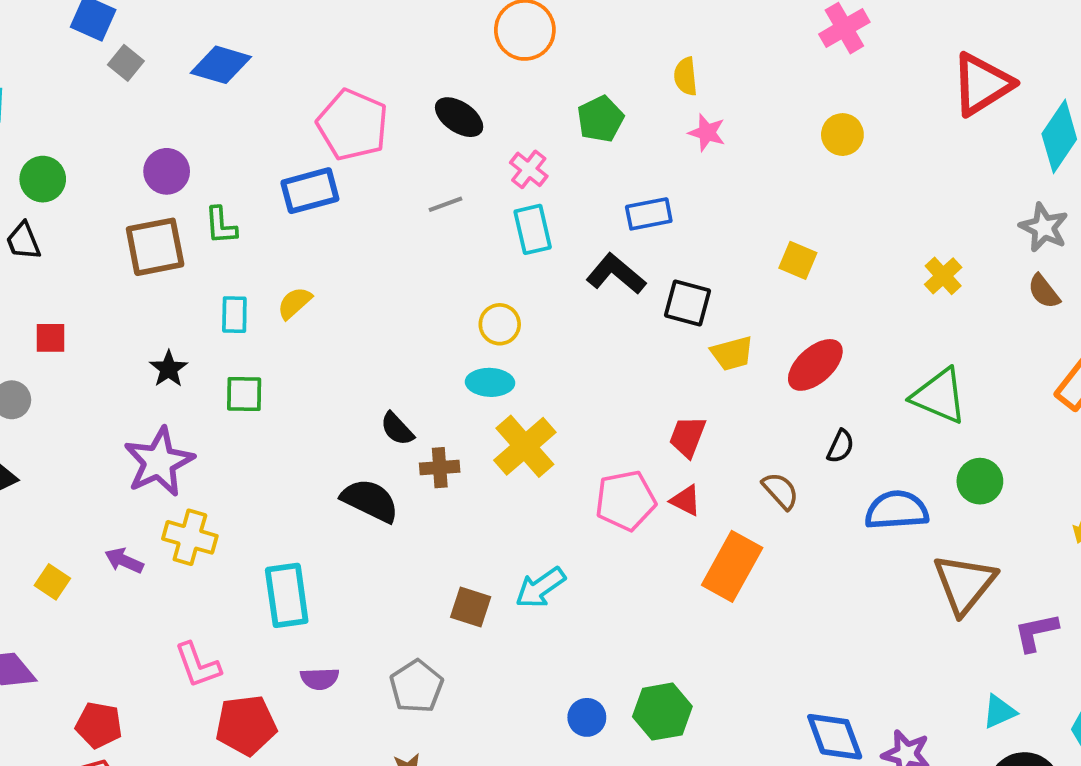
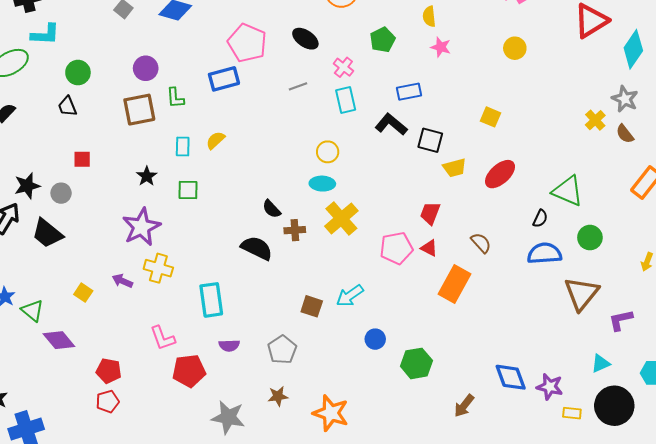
yellow cross: (943, 276) -> (595, 120), moved
black semicircle: (841, 446) -> (540, 218), moved
blue circle: (587, 717) -> (375, 339), moved

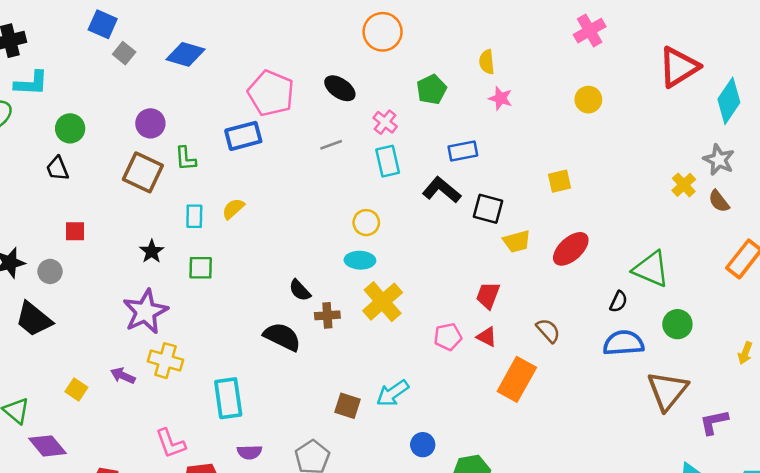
brown square: (139, 110) -> (143, 172), turned 36
yellow square: (490, 117) -> (560, 181), turned -36
pink pentagon: (396, 248) -> (448, 337), size x0.7

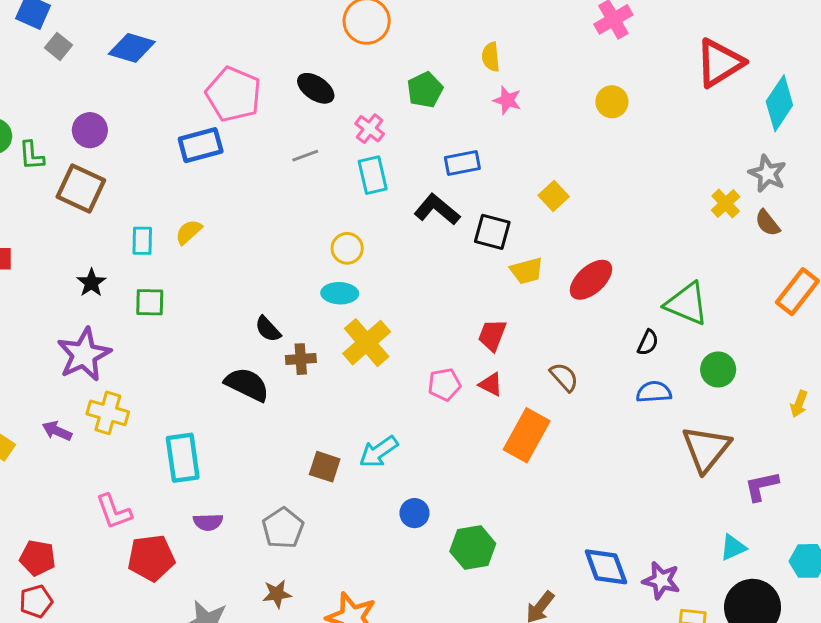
green L-shape: (186, 159) -> (32, 156), moved
yellow square: (560, 181) -> (554, 196), moved, turned -30
blue semicircle: (624, 343) -> (654, 392), size x0.7

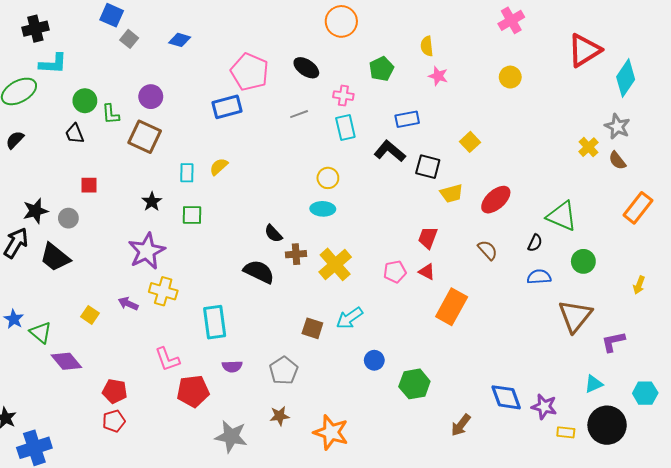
blue diamond: (132, 48) -> (180, 40), size x0.7
pink cross: (370, 129) -> (343, 96), turned -30
yellow cross: (367, 343) -> (335, 264), moved
brown semicircle: (564, 377) -> (488, 250), moved

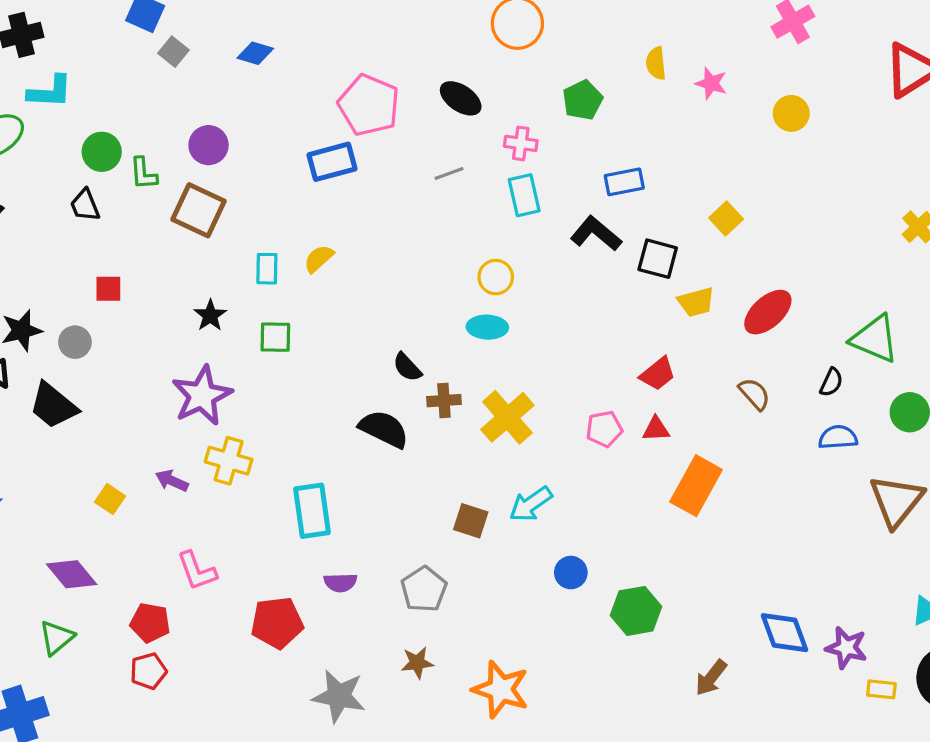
pink star: (438, 76) -> (711, 83), moved
red trapezoid: (428, 238) -> (658, 374), turned -150
red triangle: (427, 272) -> (656, 429), turned -30
green triangle: (41, 332) -> (57, 638), moved, turned 40
pink L-shape: (167, 359) -> (197, 571), moved

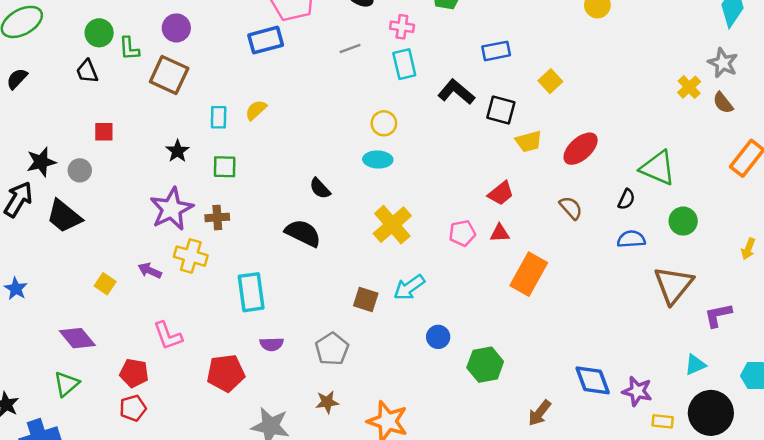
blue rectangle: (624, 182) -> (496, 51), moved
brown cross: (444, 401) -> (217, 217), moved

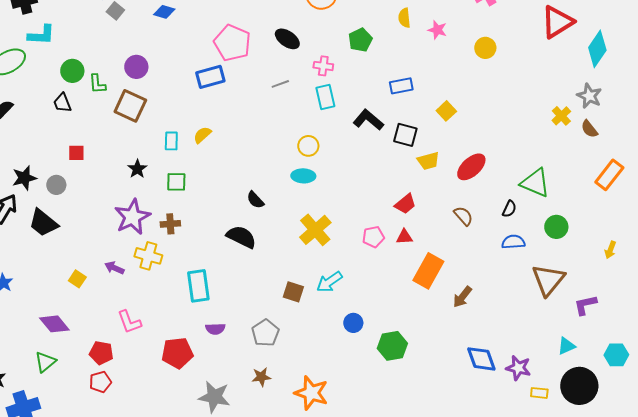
brown arrow: (540, 413) -> (462, 297), moved

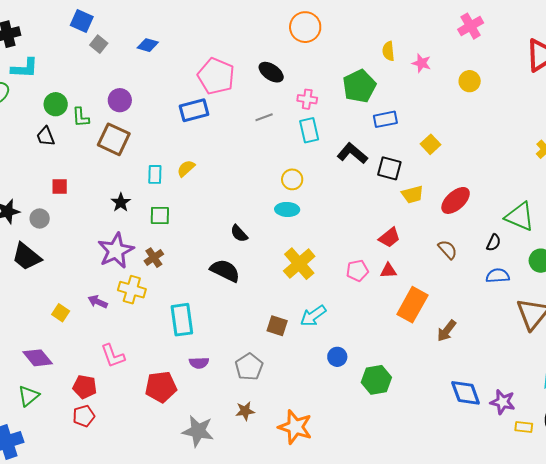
green pentagon: (360, 40) -> (359, 86), moved, size x1.4
brown cross: (170, 224) -> (154, 258), turned -30

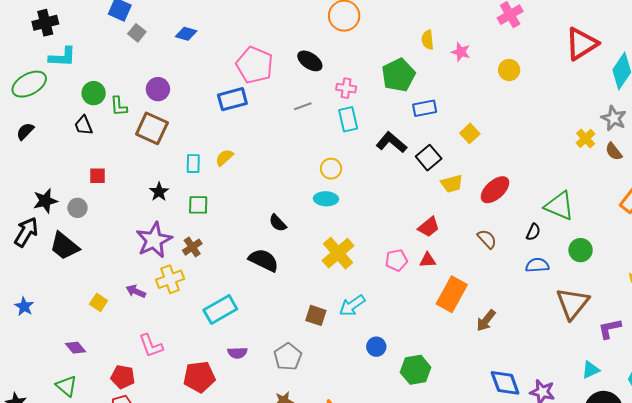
black square: (389, 168) -> (429, 158), turned 35
yellow cross: (132, 290) -> (170, 279), turned -36
cyan rectangle: (182, 320) -> (220, 309), turned 68
purple diamond: (38, 358) -> (75, 348), size x0.7
green triangle: (29, 396) -> (66, 386), turned -40

